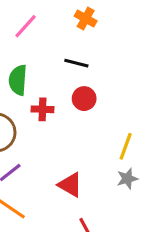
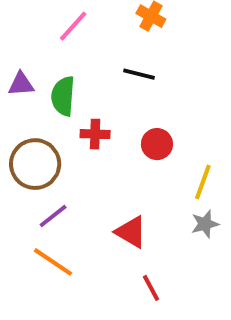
red circle: (84, 99) -> (157, 144), moved

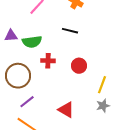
green semicircle: (63, 96) -> (32, 42), turned -102

